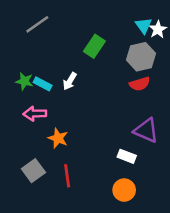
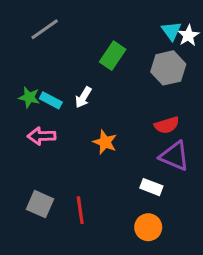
red semicircle: (140, 84) -> (167, 125), moved
orange star: (58, 138) -> (105, 142), moved
gray square: (33, 171) -> (40, 204), turned -30

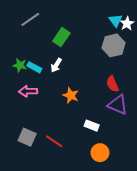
green rectangle: (113, 56) -> (61, 37), moved
red semicircle: (167, 125) -> (112, 84), turned 84
white rectangle: (151, 187) -> (92, 126), moved
red line: (80, 210) -> (54, 141), turned -48

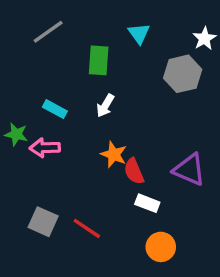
cyan triangle: (116, 20) -> (139, 33), moved
green rectangle: (61, 37) -> (99, 60), turned -30
green star: (20, 65) -> (16, 134), moved
white arrow: (56, 65) -> (105, 106), moved
red semicircle: (112, 84) -> (134, 171), moved

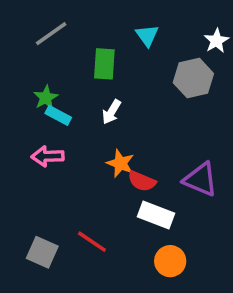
green star: (16, 134) -> (46, 98), moved, turned 30
red semicircle: (134, 171) -> (142, 181), turned -44
white rectangle: (147, 203) -> (156, 215), size x1.4
gray square: (43, 222) -> (42, 252), moved

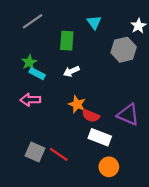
white arrow: (112, 112) -> (71, 71), turned 35
gray square: (42, 252) -> (35, 152), moved

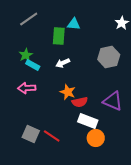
cyan triangle: (94, 22) -> (74, 24), moved, turned -48
gray hexagon: (124, 50) -> (109, 57), moved
red semicircle: (91, 116) -> (80, 102), turned -35
orange circle: (109, 167) -> (96, 138), moved

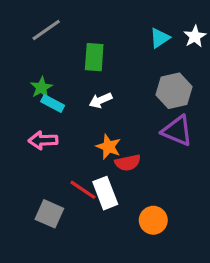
cyan triangle: (74, 24) -> (160, 38), moved, turned -40
purple triangle: (113, 101) -> (177, 131), moved
white rectangle: (88, 121) -> (105, 193), moved, turned 48
red line: (52, 136) -> (83, 190), moved

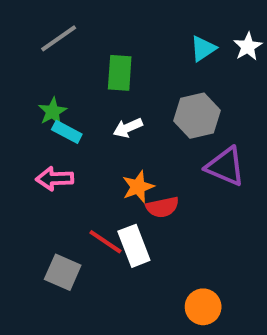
gray hexagon: (174, 91) -> (197, 116), moved
orange star: (109, 147) -> (138, 187), turned 30
orange circle: (153, 220) -> (203, 307), moved

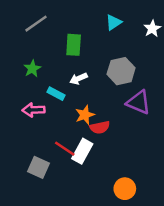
cyan triangle: (203, 49) -> (114, 22), moved
cyan rectangle: (67, 132) -> (56, 94), moved
white rectangle: (134, 246) -> (82, 151), turned 50

